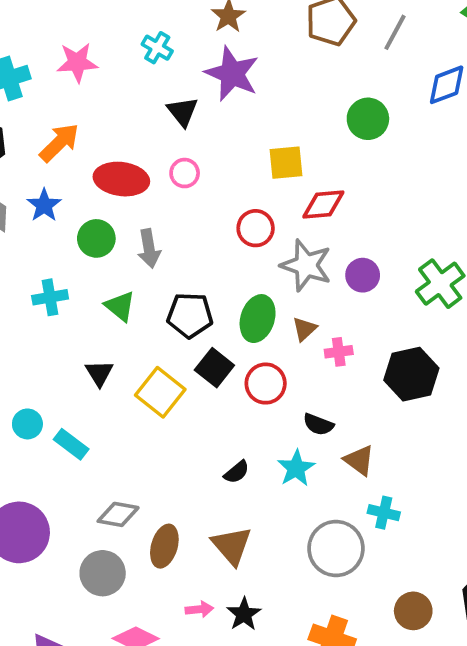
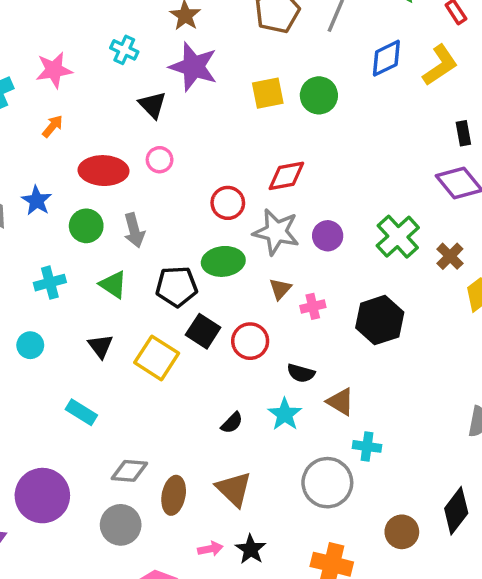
orange arrow: (59, 143) -> (53, 126), moved, size x0.6
yellow square: (286, 163) -> (268, 93), moved
green ellipse: (258, 319) -> (223, 261), moved, turned 72
cyan circle: (27, 424) -> (30, 345), moved

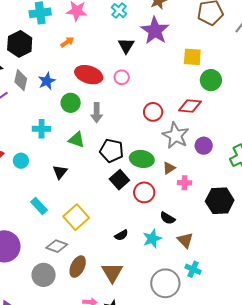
green circle: (319, 95) -> (211, 80), moved
green ellipse: (223, 261) -> (142, 159), moved
green triangle: (113, 285) -> (77, 140), turned -30
yellow square: (157, 358) -> (76, 217), moved

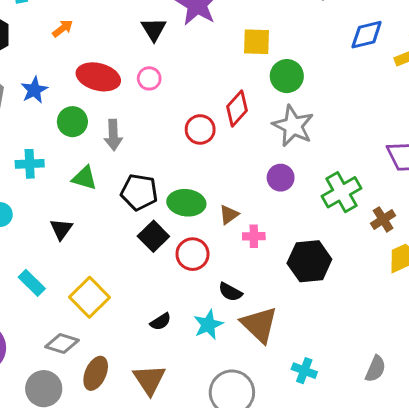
red diamond: (190, 106) -> (237, 109), moved, turned -50
gray star: (176, 136) -> (293, 126), moved
brown triangle: (185, 240) -> (259, 325), size x1.5
cyan cross: (193, 269) -> (304, 371), moved

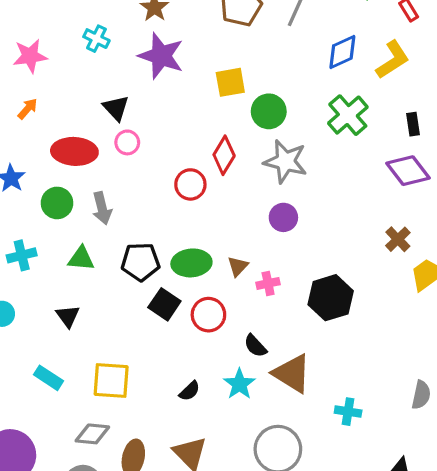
black triangle: (154, 29) -> (116, 108), moved
green cross: (341, 192) -> (348, 115), moved
black semicircle: (230, 292) -> (255, 346), turned 30
yellow square: (89, 297) -> (111, 381), turned -30

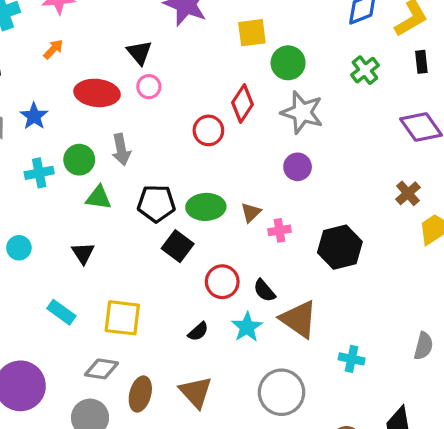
green cross: (348, 115) -> (365, 70), size x0.7
black rectangle: (413, 124) -> (421, 62), moved
green circle: (57, 203) -> (79, 160), moved
cyan cross: (22, 255) -> (39, 173), moved
red circle: (208, 315) -> (222, 282), moved

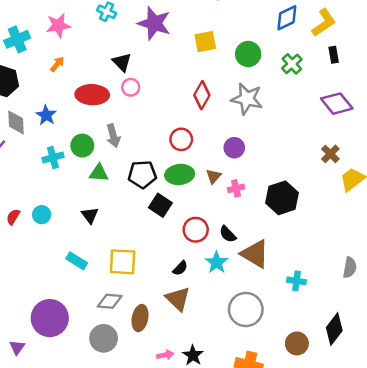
green circle: (288, 63) -> (248, 54), moved
red circle: (208, 130) -> (181, 139), moved
purple circle: (298, 167) -> (234, 148), moved
brown triangle: (196, 392) -> (178, 299), moved

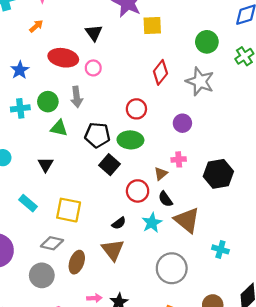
yellow square: (205, 42) -> (152, 26), moved
pink circle: (131, 87) -> (93, 68), moved
brown triangle: (214, 176) -> (161, 174), moved

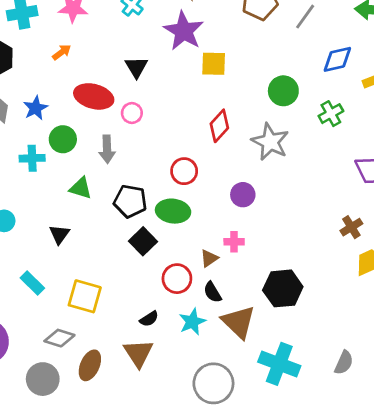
green circle: (48, 102) -> (63, 139), moved
black hexagon: (218, 174) -> (283, 288), moved
cyan cross: (220, 249) -> (279, 364), size x1.8

